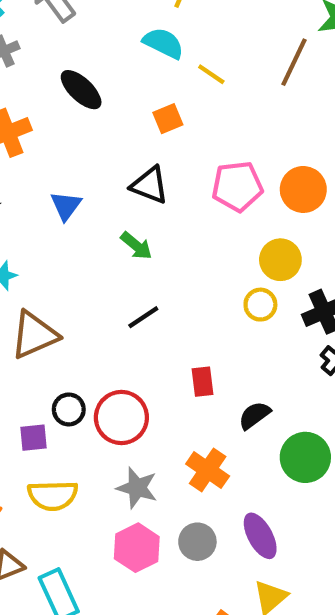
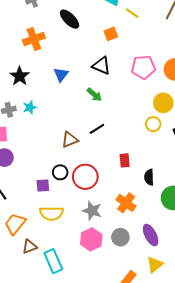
brown triangle: (34, 335) -> (70, 140), moved, size x0.7
black semicircle: (254, 415) -> (149, 177), turned -56

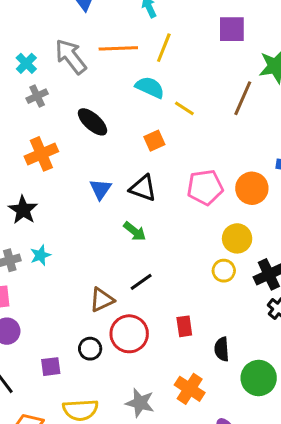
blue triangle: (61, 75) -> (100, 189), moved
red circle: (85, 177) -> (129, 334), moved
purple square: (43, 185) -> (51, 367), moved

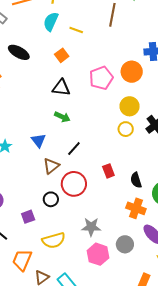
cyan semicircle: (150, 87) -> (51, 22), turned -78
blue triangle: (100, 189) -> (38, 140), moved
orange cross: (190, 389) -> (136, 208), moved

